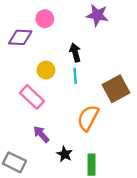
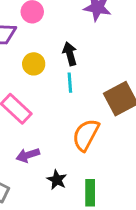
yellow circle: (46, 70) -> (34, 64), moved
purple arrow: (41, 134) -> (28, 155), turned -66

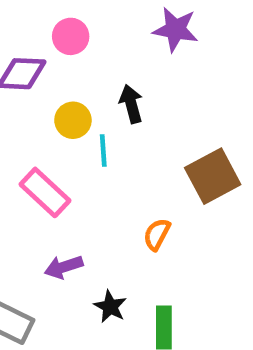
cyan line: (70, 83) -> (103, 151), moved
orange semicircle: (86, 135) -> (157, 234), size x0.6

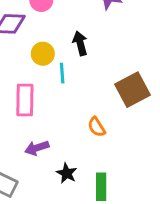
pink rectangle: (45, 192) -> (25, 100), turned 48
orange semicircle: (157, 234) -> (97, 127), turned -60

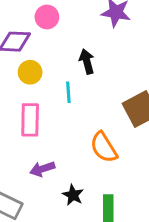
yellow circle: (43, 54) -> (30, 72), moved
orange semicircle: (97, 127) -> (104, 147), size x1.5

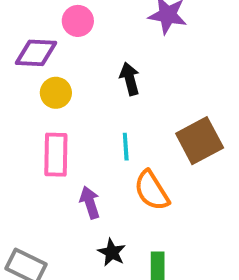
cyan line: (68, 92) -> (126, 147), moved
purple arrow: (42, 169) -> (90, 203), moved, turned 90

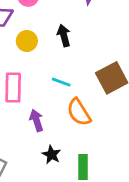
yellow circle: (56, 93) -> (27, 41), moved
cyan line: (126, 147) -> (61, 82), turned -66

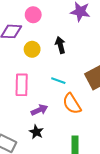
purple arrow: (36, 120) -> (39, 110), turned 84
black star: (51, 155) -> (36, 132), moved

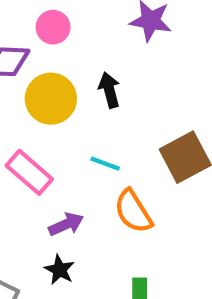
yellow circle: (32, 49) -> (51, 99), size x1.5
pink rectangle: (22, 85) -> (29, 172), turned -50

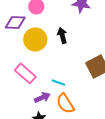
cyan line: (105, 164) -> (58, 82), moved
orange semicircle: (133, 211) -> (65, 103), moved

